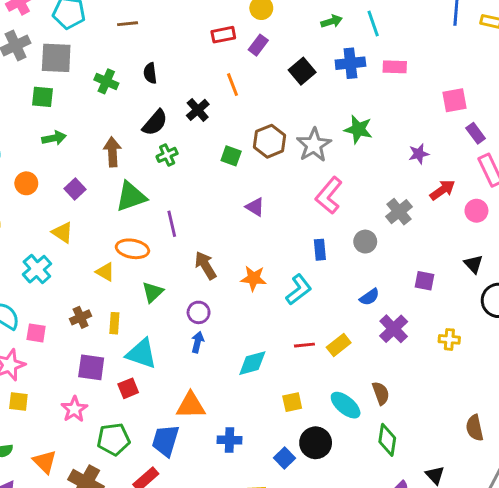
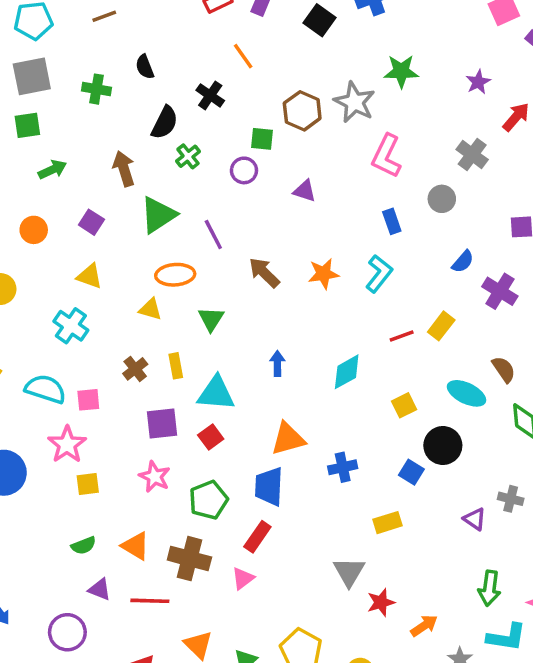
purple circle: (199, 312) -> (244, 170), moved

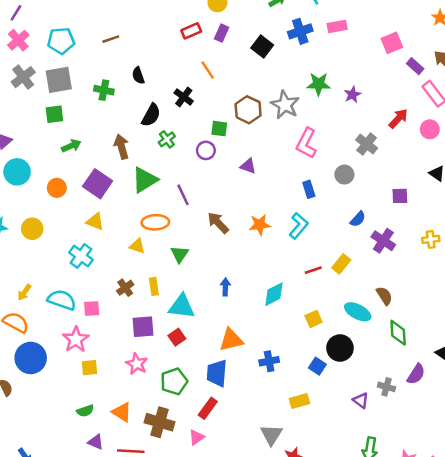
purple star: (478, 82) -> (353, 95), moved
purple square: (91, 222) -> (98, 184), size x1.6

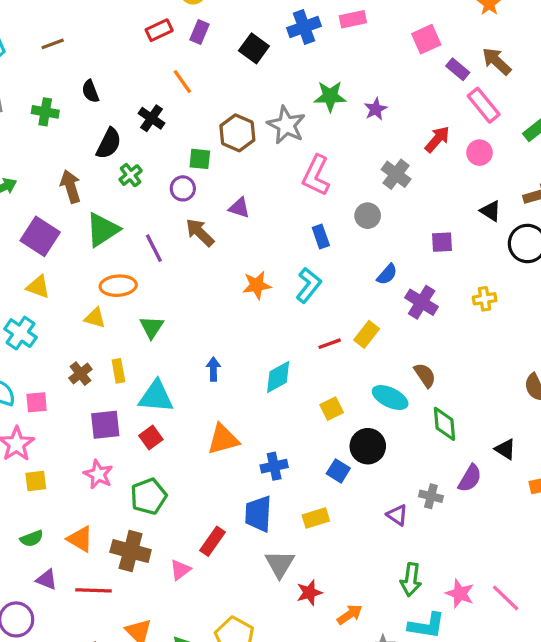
brown arrow: (218, 223) -> (200, 232), moved
blue trapezoid: (217, 373) -> (258, 514), moved
red rectangle: (208, 408) -> (213, 541), moved

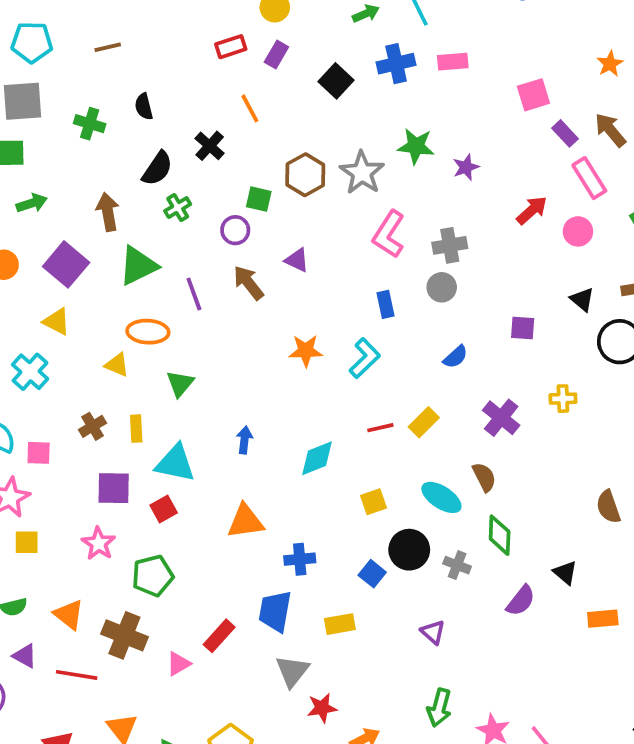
gray cross: (396, 174) -> (450, 245), moved, turned 36
purple cross: (422, 302) -> (501, 418), moved
gray cross: (431, 496) -> (457, 565), moved

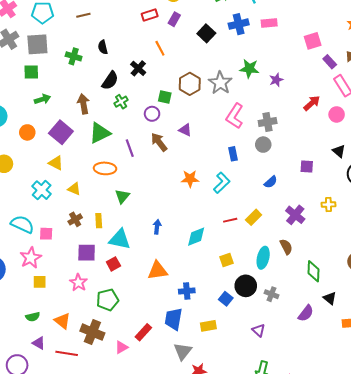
yellow triangle: (117, 365) -> (74, 189), moved
cyan ellipse: (441, 497) -> (263, 258), turned 70
green diamond: (500, 535) -> (314, 271), moved

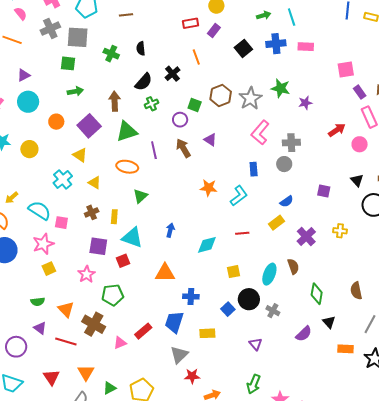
yellow rectangle: (254, 217) -> (276, 223), moved
yellow square: (40, 282) -> (49, 269), turned -32

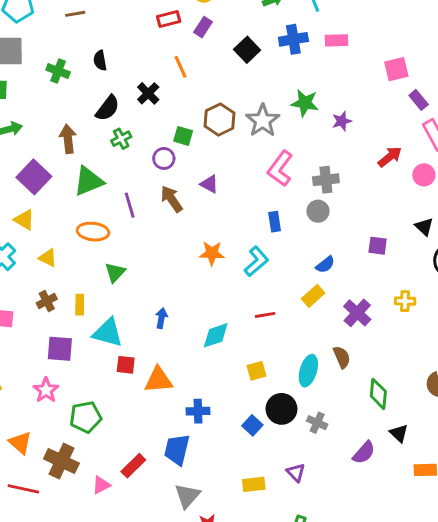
red square: (123, 261) -> (126, 365), moved, turned 32
yellow rectangle: (207, 333) -> (254, 484), moved

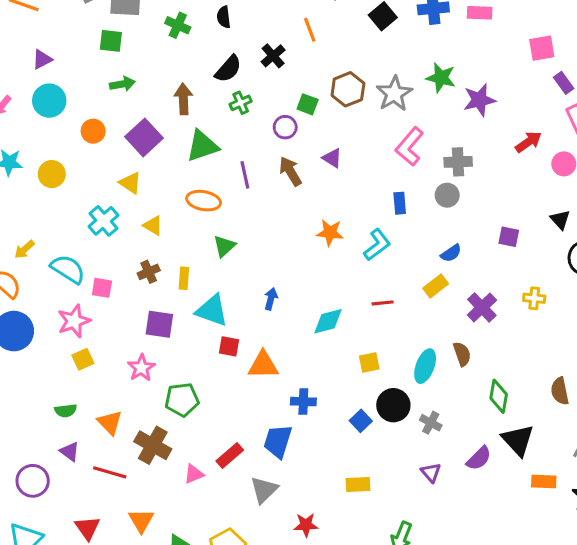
purple star: (342, 121) -> (479, 100), size x1.5
black triangle: (399, 433) -> (518, 440), size x1.6
purple triangle: (296, 473) -> (431, 473), moved
gray triangle: (187, 496) -> (264, 490), moved

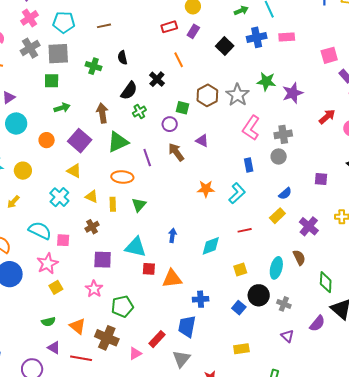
yellow arrow: (25, 249) -> (13, 202), moved
yellow rectangle: (184, 278) -> (113, 204), moved

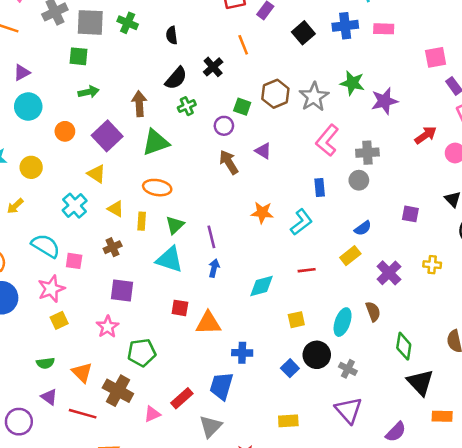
green cross: (94, 66) -> (128, 23), moved
purple line: (147, 158) -> (211, 237), moved
cyan triangle: (135, 247) -> (170, 259), moved
purple semicircle: (317, 323) -> (396, 432), moved
purple triangle: (287, 336) -> (348, 410), size x1.6

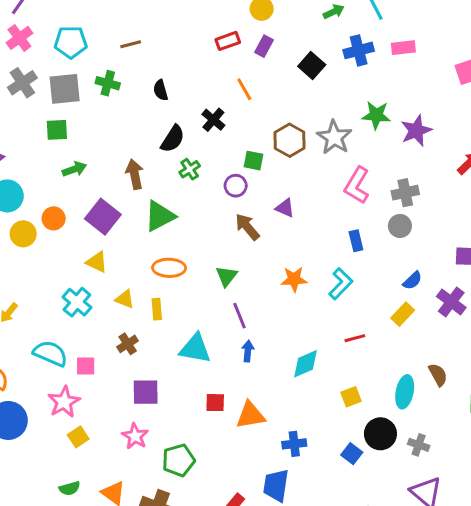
yellow circle: (31, 167) -> (23, 234), moved
green triangle: (175, 225) -> (226, 276), moved
purple cross: (389, 273) -> (451, 302), moved

